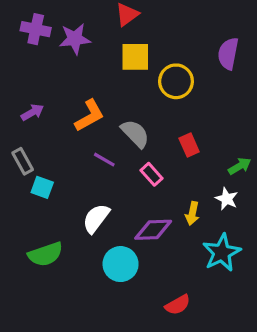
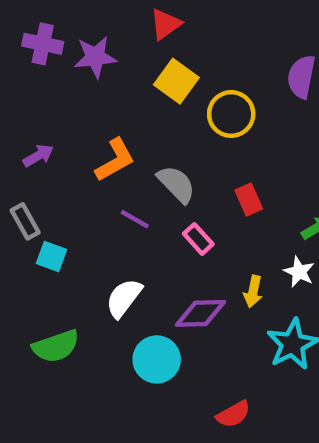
yellow square: (135, 57) -> (176, 81), turned 36

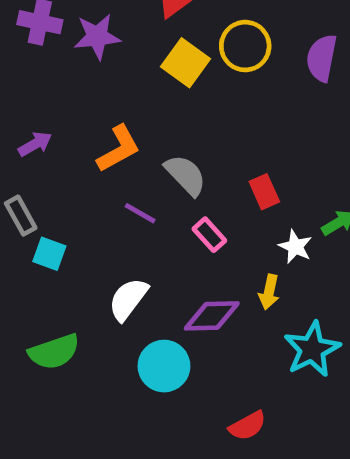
yellow circle: (231, 114) -> (245, 46), moved
white star: (299, 272) -> (295, 247), moved

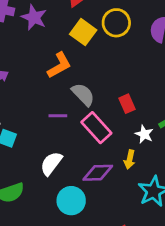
purple star: (97, 36) -> (34, 17), turned 30
orange L-shape: (119, 149) -> (59, 65), moved
purple line: (140, 213) -> (58, 116), turned -30
pink rectangle: (209, 235) -> (96, 128), size x1.6

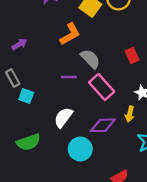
red rectangle: (127, 104) -> (132, 56), moved

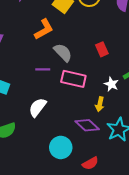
pink rectangle: (102, 87) -> (73, 79), turned -35
purple diamond: (103, 125) -> (87, 125), moved, turned 45
cyan circle: (80, 149) -> (61, 147), moved

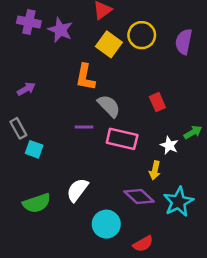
orange L-shape: (44, 29) -> (85, 77), turned 130
white semicircle: (38, 107) -> (77, 190), moved

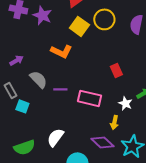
orange L-shape: (85, 77) -> (61, 51), turned -75
gray semicircle: (109, 106) -> (38, 79), moved

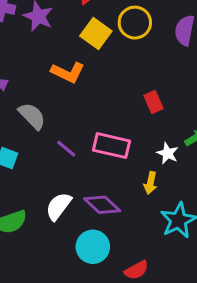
purple line: (60, 89) -> (66, 149), moved, turned 40
purple diamond: (102, 142) -> (102, 205), moved

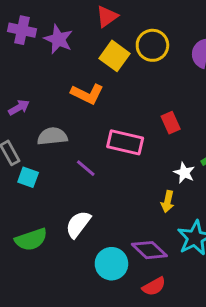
gray semicircle: (32, 116) -> (52, 136), turned -52
pink rectangle: (111, 146) -> (125, 142), moved
purple diamond: (102, 205) -> (149, 250), moved

